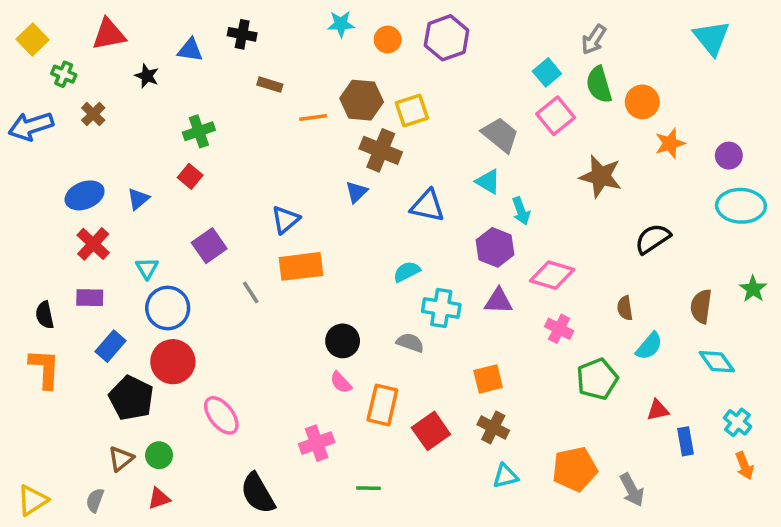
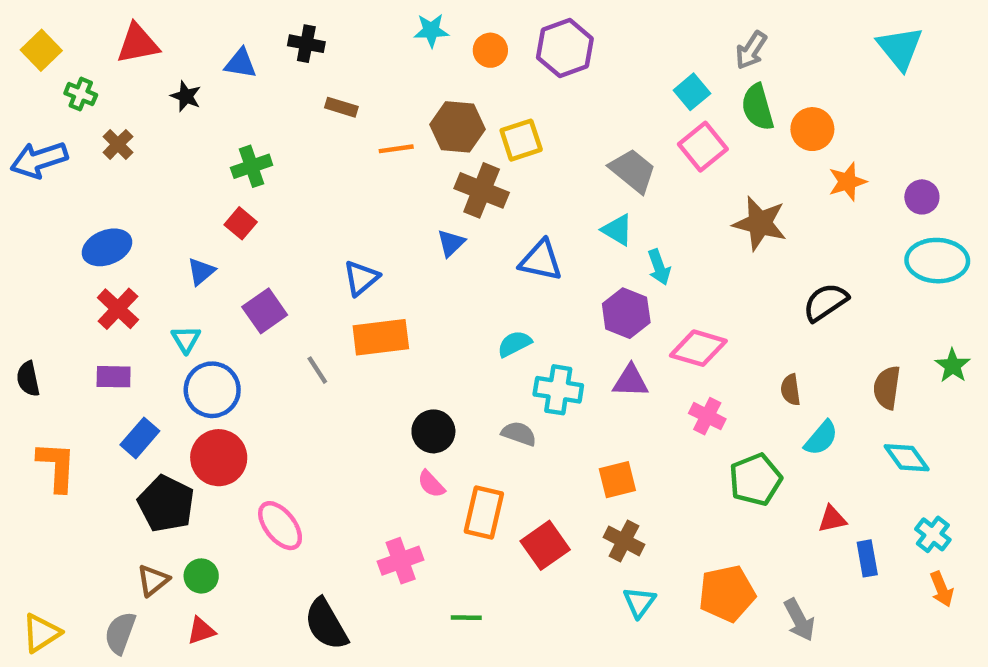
blue triangle: (138, 199) -> (201, 271), moved
black semicircle: (45, 315) -> (28, 379), moved
cyan triangle: (505, 476) -> (639, 602), turned -40
gray semicircle: (95, 500) -> (120, 633), size x1.4

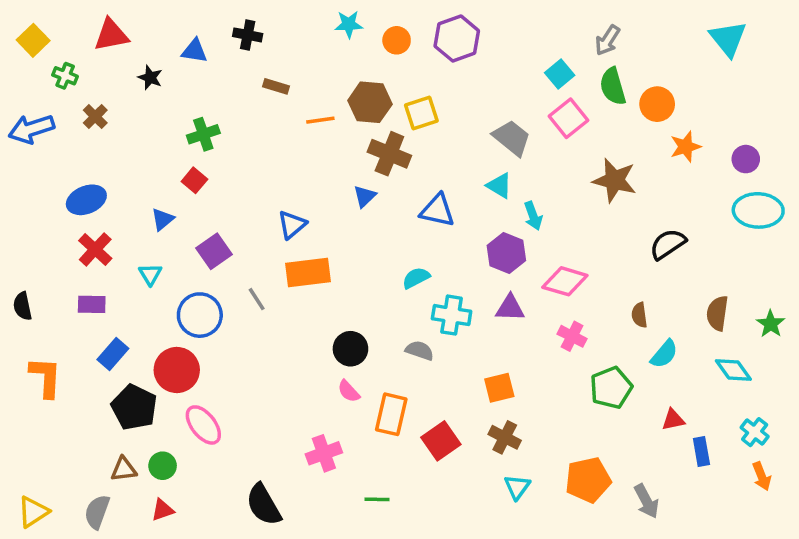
green star: (953, 366) -> (771, 324), moved
blue circle: (212, 390) -> (200, 315), moved
pink ellipse: (280, 526) -> (203, 425), moved
brown triangle: (153, 580) -> (124, 469), turned 32

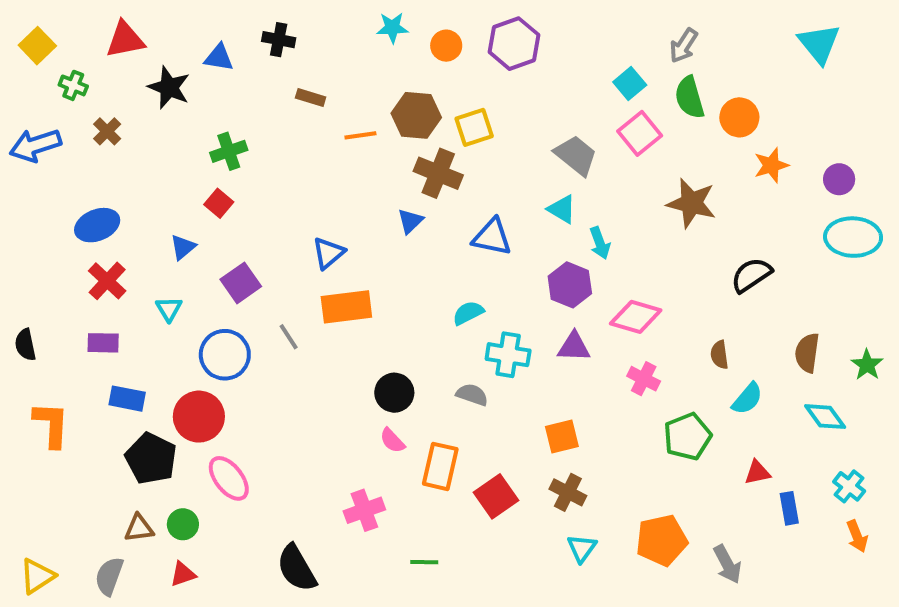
black star: (150, 78) -> (169, 87), size x1.5
blue rectangle: (113, 354) -> (127, 399), turned 60

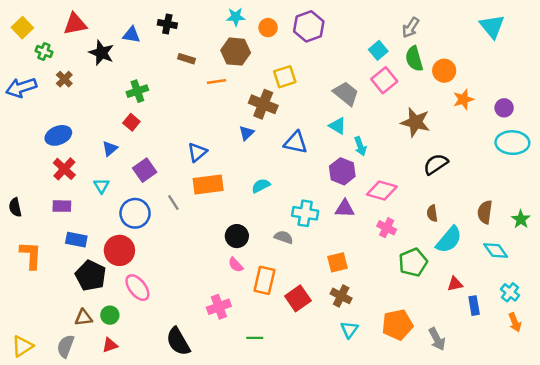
brown hexagon: (416, 115) -> (236, 52), moved
black semicircle: (751, 275) -> (436, 164), moved
cyan semicircle: (468, 313) -> (261, 186), moved
cyan semicircle: (747, 399) -> (449, 240), size x1.4

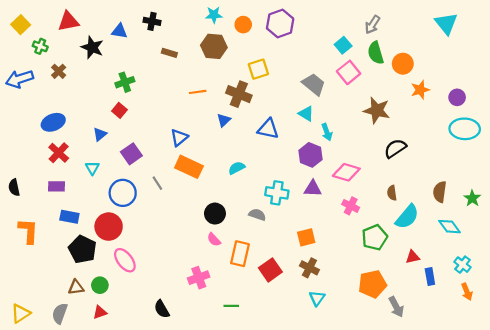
orange line: (216, 81) -> (198, 92), moved
orange rectangle: (208, 185) -> (189, 167), turned 32
orange pentagon: (397, 325) -> (372, 284), moved
black semicircle: (178, 341) -> (162, 309), size x0.7

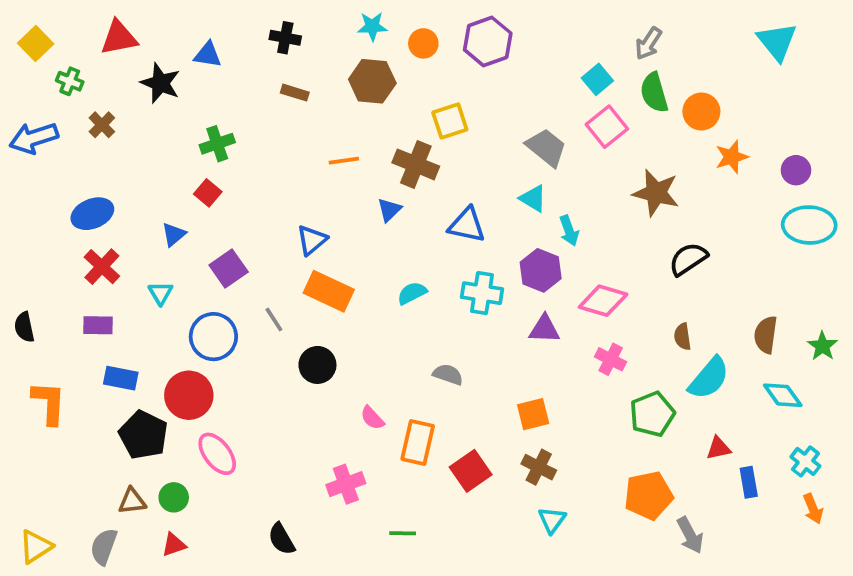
black cross: (152, 21) -> (285, 38), moved
cyan cross: (277, 193) -> (482, 293), moved
black circle: (215, 214) -> (317, 365), moved

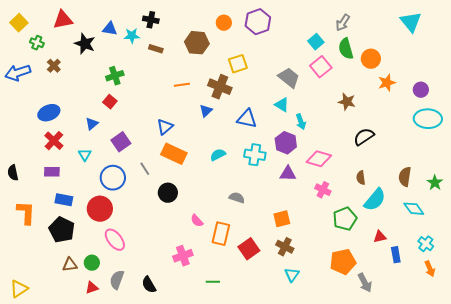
cyan star: (372, 26) -> (132, 36), moved
brown star: (656, 193) -> (347, 102), size x0.7
black pentagon: (143, 435) -> (62, 230), moved
gray semicircle: (104, 547) -> (117, 280), moved

